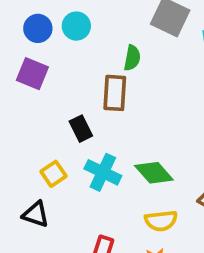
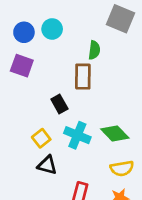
black triangle: (36, 214) -> (47, 165), moved

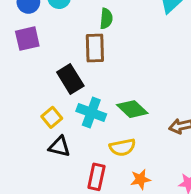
purple square: (22, 66) -> (27, 39), turned -30
black rectangle: (59, 104) -> (70, 79), size x1.4
yellow semicircle: (122, 168) -> (122, 147), moved

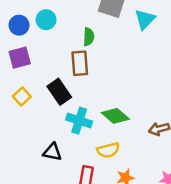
yellow square: (52, 117) -> (22, 97), moved

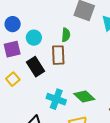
cyan circle: (46, 20) -> (34, 38), moved
black rectangle: (59, 92) -> (36, 67), moved

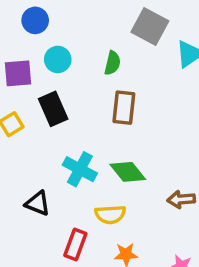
blue circle: (13, 24) -> (35, 20), moved
brown rectangle: (58, 55) -> (124, 108), moved

